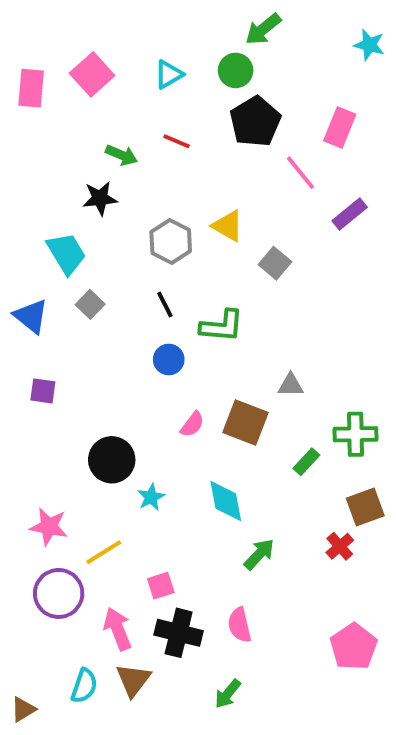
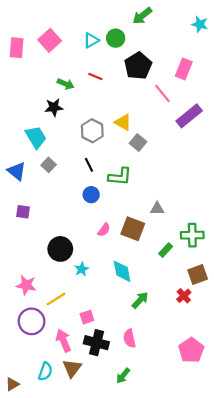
green circle: (236, 70) -> (116, 38), moved
purple rectangle: (350, 214) -> (189, 116), size x1.4
gray square: (275, 263) -> (138, 142), moved

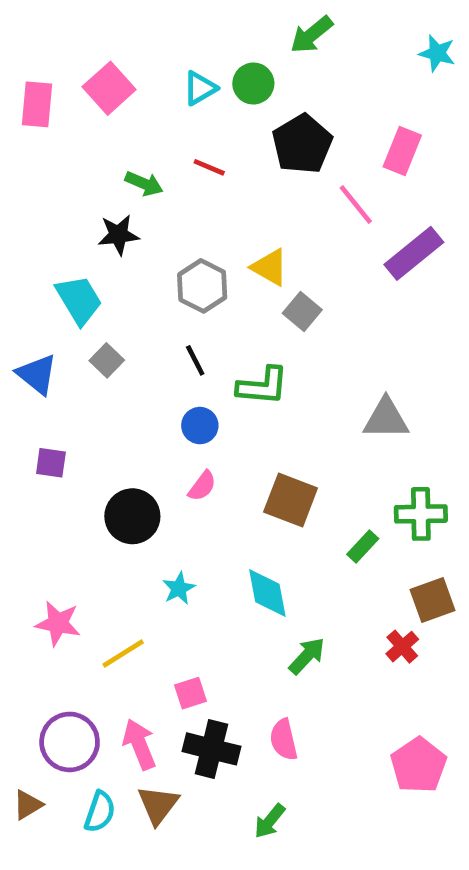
gray triangle: (157, 209) -> (386, 419), moved, size x1.5
pink semicircle: (104, 230) -> (202, 486), moved
black circle: (60, 249) -> (132, 516), moved
purple circle: (32, 321) -> (70, 742), moved
brown triangle: (12, 384) -> (28, 805), moved

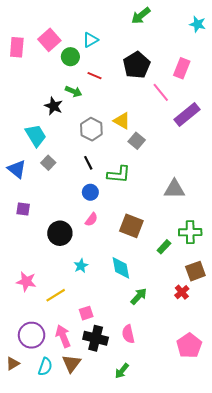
green circle: (253, 84) -> (70, 57), moved
green arrow: (144, 184) -> (74, 91), moved
black star: (118, 235) -> (54, 106), turned 30

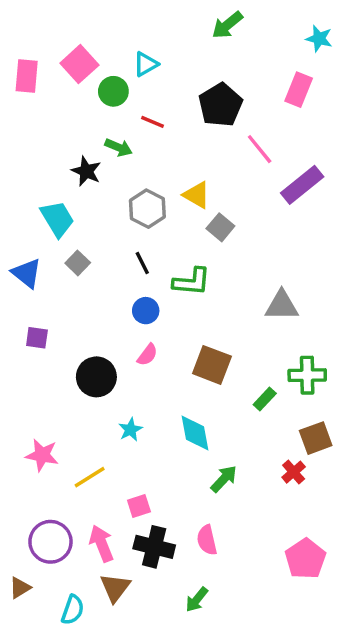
pink rectangle: (182, 68) -> (299, 90), moved
cyan semicircle: (45, 367) -> (73, 610), moved

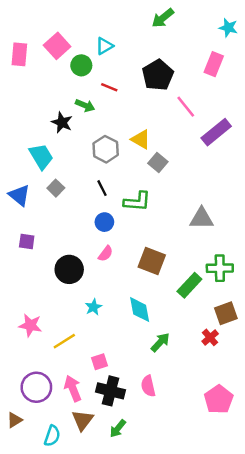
green rectangle: (265, 399) -> (189, 285), size x1.5
green arrow: (197, 600) -> (118, 429), moved

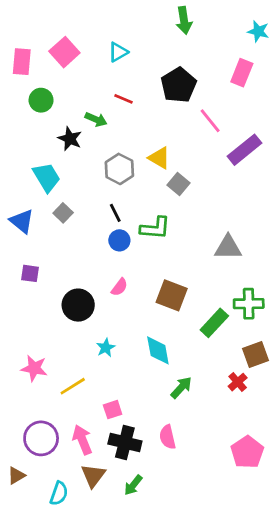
green arrow: (163, 18) -> (184, 20), turned -60
green circle: (81, 65) -> (41, 100), moved
blue circle: (104, 222) -> (119, 240), moved

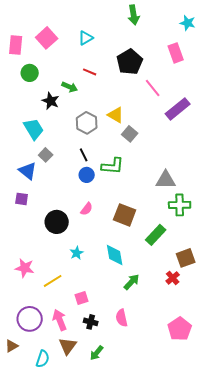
pink rectangle: (242, 73) -> (176, 53), turned -42
blue triangle: (22, 221) -> (28, 171), moved
green cross: (249, 304) -> (180, 205), moved
black cross: (125, 443) -> (91, 322), size x0.6

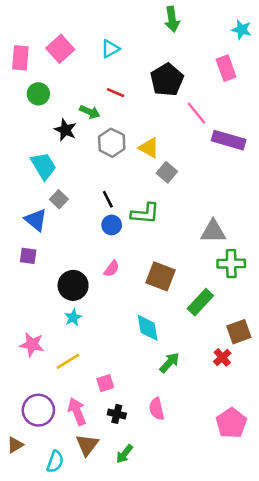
purple rectangle: (178, 109) -> (229, 140), turned 55
gray hexagon: (87, 123) -> (112, 143), moved
cyan star: (77, 253) -> (73, 318), moved

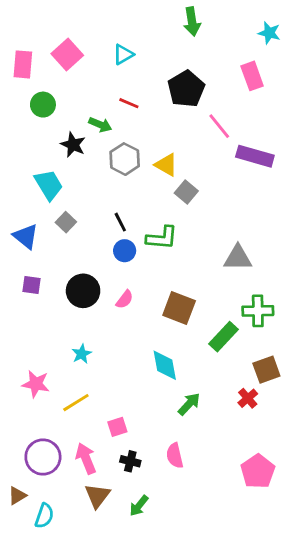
blue triangle: (36, 220) -> (26, 236), moved
green cross: (231, 264) -> (258, 311), moved
black circle: (73, 285) -> (83, 291), moved
cyan semicircle: (55, 462) -> (44, 516), moved

